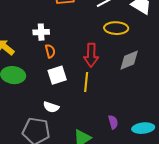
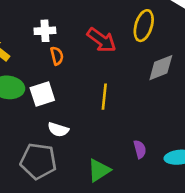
yellow ellipse: (116, 28) -> (144, 26), turned -75
red arrow: (91, 55) -> (102, 40), moved, turned -55
white square: (57, 75) -> (42, 94), moved

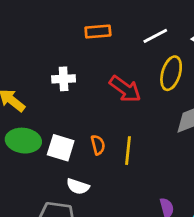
orange semicircle: (57, 56) -> (98, 145), moved
white square: (42, 94) -> (61, 148), turned 35

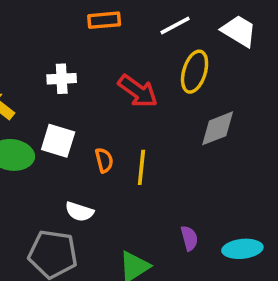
white square: (61, 148) -> (58, 141), moved

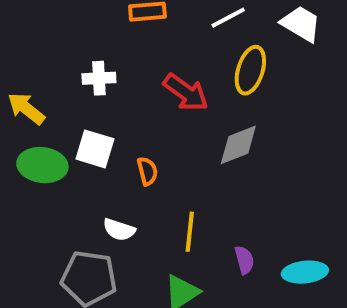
gray diamond: (218, 128) -> (238, 145), moved
yellow line: (141, 167) -> (190, 232), moved

